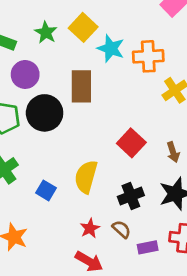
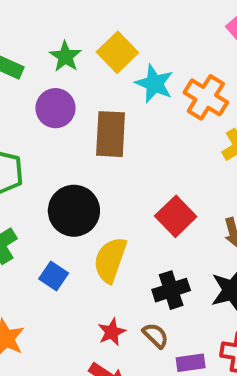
orange cross: (148, 56) -> (206, 97), turned 32
purple circle: (25, 74) -> (56, 108), moved
black circle: (45, 113) -> (74, 211), moved

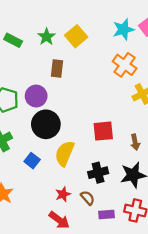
cyan star: (154, 84) -> (123, 29), moved, turned 30
purple circle: (56, 108) -> (36, 96), moved
brown rectangle: (111, 134) -> (57, 68), moved, size x0.7
red square: (176, 216) -> (103, 131), turned 35

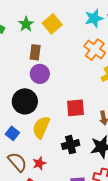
purple circle: (36, 96) -> (40, 74), moved
brown semicircle: (88, 198) -> (17, 162), moved, size x1.5

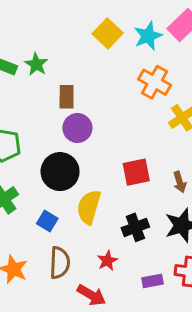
green star: (26, 24) -> (36, 64), moved
yellow square: (52, 24) -> (108, 33), moved
brown semicircle: (17, 162) -> (60, 263), turned 50
red star: (39, 163) -> (107, 261), moved

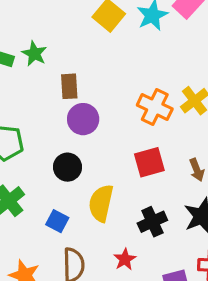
orange cross: (155, 82) -> (155, 107), moved
black circle: (60, 172) -> (68, 167), size x0.7

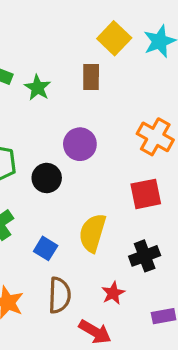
green star: (34, 54) -> (38, 88), moved
brown rectangle: (69, 86) -> (91, 77), moved
black circle: (68, 167) -> (47, 178), moved

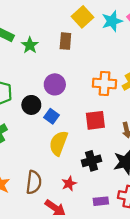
orange cross: (155, 137) -> (104, 83), turned -30
blue square: (46, 248) -> (52, 116), moved

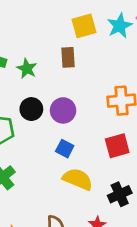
yellow square: (83, 17) -> (84, 26), turned 35
black circle: (31, 105) -> (31, 109), moved
yellow semicircle: (59, 143) -> (78, 179), turned 100

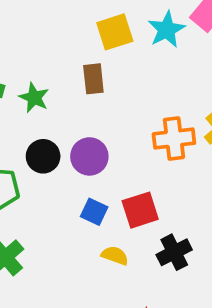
red square: (117, 146) -> (140, 210), moved
yellow semicircle: (78, 179) -> (115, 256), size x0.6
black cross: (120, 194) -> (174, 252), moved

